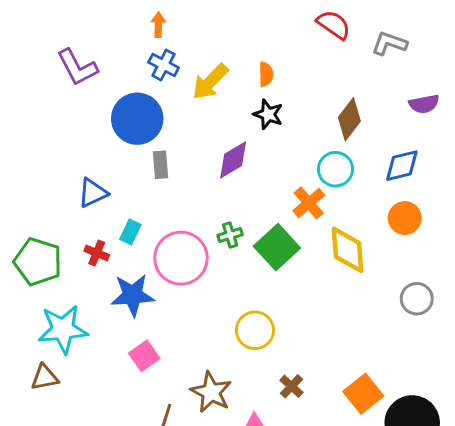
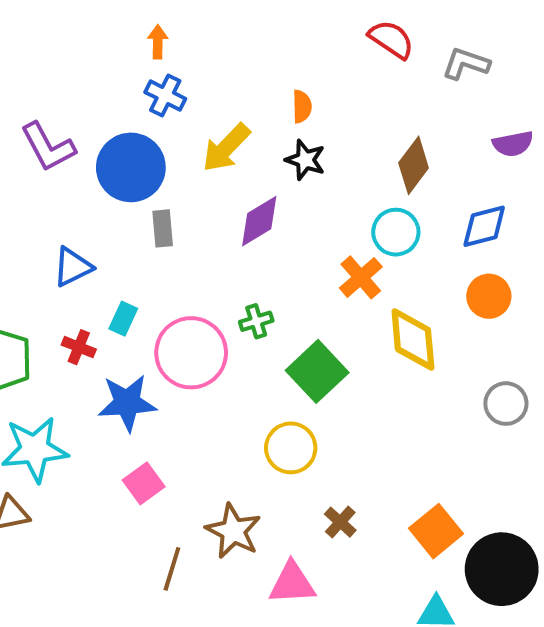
purple L-shape: (77, 67) -> (48, 147), moved
yellow arrow: (210, 82) -> (226, 148), moved
green square: (277, 247) -> (317, 371), moved

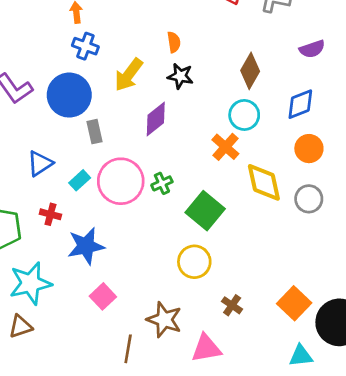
cyan rectangle: (123, 319) -> (80, 180), moved, turned 30
pink circle: (191, 353) -> (121, 181), moved
gray circle: (506, 404) -> (309, 199), moved

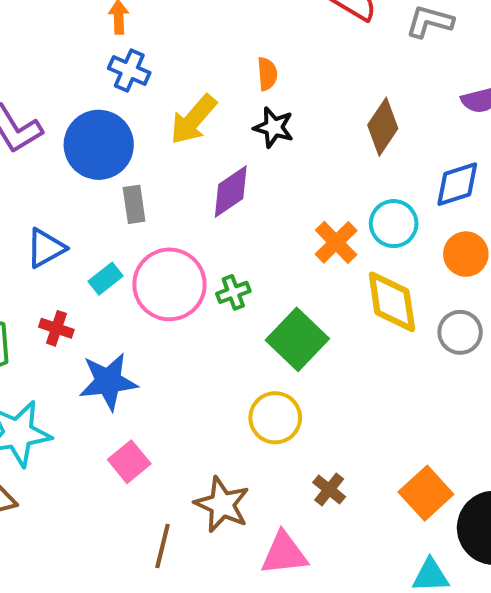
cyan circle: (244, 115) -> (394, 224), moved

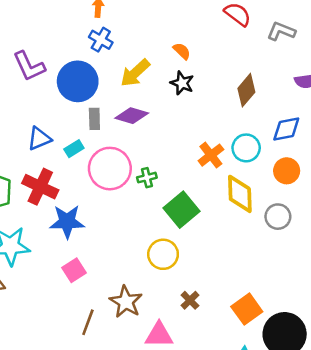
orange semicircle: (267, 74) -> (182, 51), turned -48
purple diamond: (231, 191) -> (132, 116), moved, turned 44
cyan rectangle: (106, 279) -> (74, 149), moved
red cross: (56, 328) -> (40, 187), size x1.8

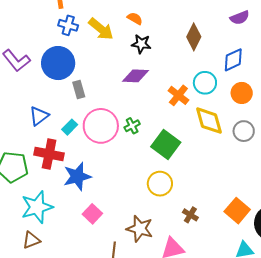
yellow arrow: (135, 73) -> (101, 29), moved, turned -84
purple diamond: (132, 116) -> (135, 76), moved
cyan rectangle: (74, 149) -> (70, 127), moved

